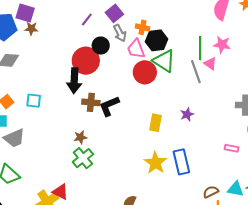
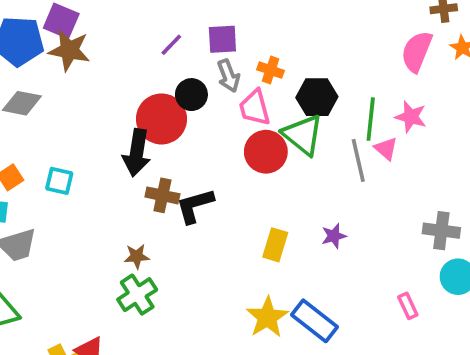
purple square: (114, 13) -> (222, 39), turned 30
brown star: (31, 29) -> (69, 50), size x1.6
black hexagon: (156, 40) -> (317, 97), moved
pink rectangle: (232, 148) -> (408, 306), turned 48
blue rectangle: (181, 162) -> (315, 321), turned -45

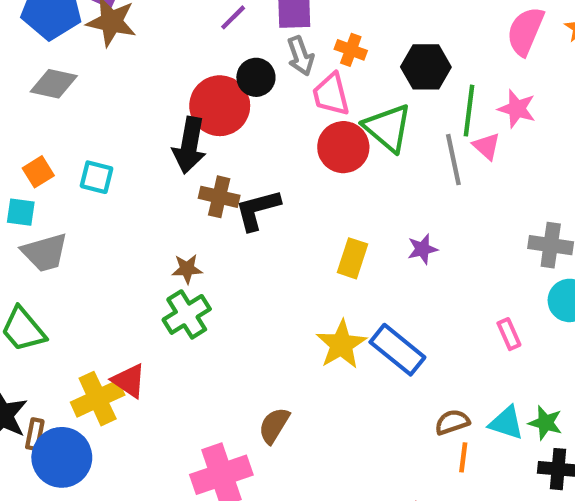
black hexagon: (317, 97) -> (426, 67), moved

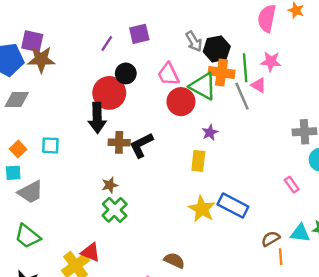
orange cross: (351, 50) -> (222, 73), moved, size x1.5
gray arrow: (301, 56) -> (194, 41), moved
purple star: (422, 249) -> (210, 133), moved
brown semicircle: (274, 425) -> (174, 260), turned 95

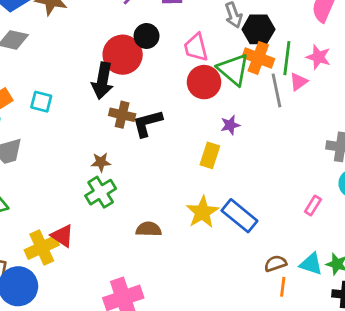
pink triangle: (259, 85) -> (298, 82), turned 42
pink rectangle: (292, 185) -> (313, 205), turned 56
brown semicircle: (174, 260) -> (149, 229), moved, turned -35

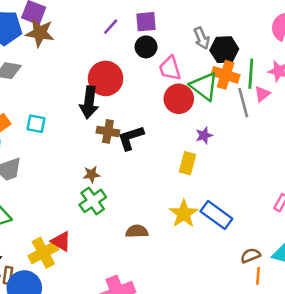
black circle: (147, 36) -> (146, 47), moved

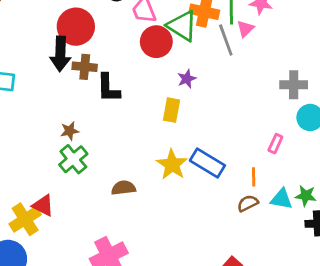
brown cross: (108, 131) -> (85, 67), moved
black L-shape: (131, 138) -> (108, 88), turned -68
orange line: (258, 276) -> (254, 177), moved

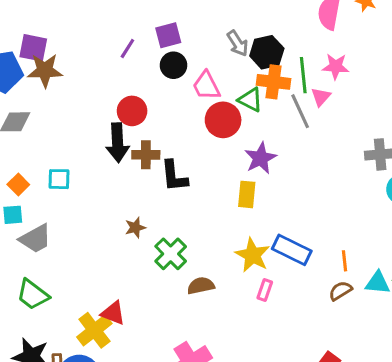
green triangle: (182, 26) -> (250, 100), size x0.7
red circle: (76, 27) -> (132, 111), size x0.7
purple star: (187, 79) -> (260, 158), size x1.5
pink rectangle: (275, 144) -> (265, 290), moved
green cross: (73, 159) -> (171, 254), moved

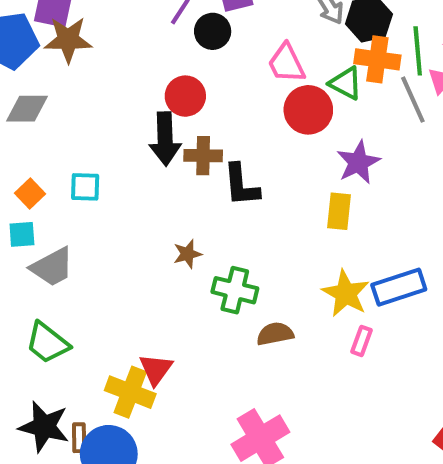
black circle: (174, 65) -> (213, 31), moved
blue rectangle: (292, 250) -> (399, 287), turned -45
green cross: (171, 254) -> (235, 290), turned -32
red triangle: (113, 313) -> (156, 369), turned 44
yellow cross: (94, 330) -> (130, 392), turned -32

